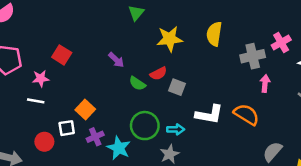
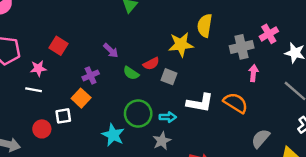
yellow star: (170, 39) -> (181, 45), moved
purple cross: (95, 137) -> (91, 75), moved

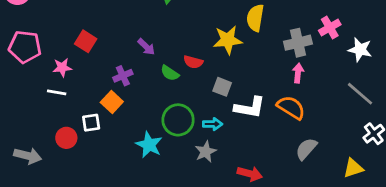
red semicircle: (151, 64) -> (193, 62), turned 42
pink arrow: (253, 73) -> (298, 73), moved
gray square: (169, 77) -> (222, 87), moved
gray semicircle: (261, 138) -> (306, 149), moved

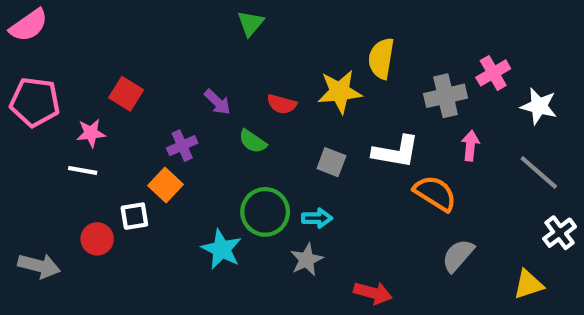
red semicircle: (193, 62) -> (282, 104), moved
pink arrow: (298, 73) -> (470, 146), moved
white L-shape: (250, 107) -> (396, 152), moved

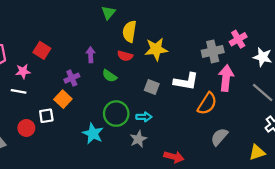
yellow semicircle: (381, 58) -> (129, 31), moved
purple arrow: (217, 102) -> (91, 55), turned -136
pink arrow: (470, 146) -> (226, 78), size x1.6
orange semicircle: (435, 193) -> (207, 104), turned 90

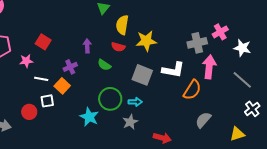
gray square: (152, 87) -> (142, 75), size x1.5
white line: (19, 91) -> (41, 79), moved

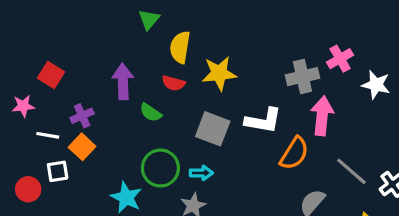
purple arrow: (87, 46) -> (123, 81), size x1.5
purple cross: (70, 67) -> (82, 116), moved
gray line: (242, 80) -> (351, 171), moved

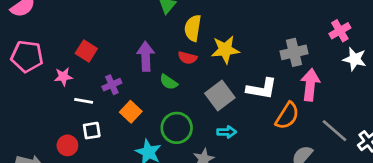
pink cross: (340, 59) -> (340, 31), moved
gray square: (213, 129) -> (220, 95), turned 32
orange square: (82, 147) -> (131, 112), moved
cyan arrow: (201, 173) -> (227, 132), moved

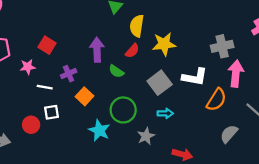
red semicircle: (187, 58) -> (132, 51), turned -63

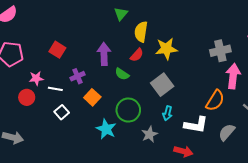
pink star: (28, 67) -> (36, 78), moved
white L-shape: (195, 77) -> (196, 125), moved
white square: (52, 112) -> (62, 112), turned -32
cyan arrow: (165, 113) -> (167, 113), turned 104
red circle: (31, 125) -> (27, 97), moved

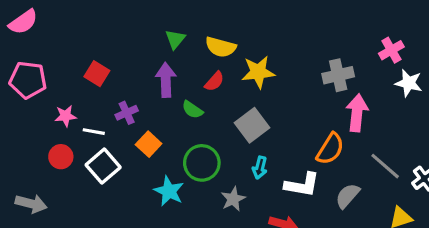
green triangle: (121, 14) -> (175, 39), moved
yellow semicircle: (141, 32) -> (221, 47), turned -84
red circle: (27, 97) -> (61, 157), moved
white square: (62, 112) -> (103, 166), size x1.5

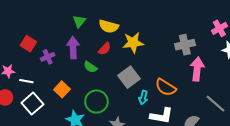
purple cross: (127, 113) -> (48, 57), moved
orange semicircle: (330, 149) -> (166, 87), moved, turned 90
cyan arrow: (260, 168) -> (143, 97), moved

